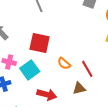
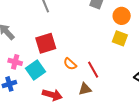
red square: (40, 43) -> (46, 43), turned -30

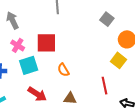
pink cross: (15, 62) -> (18, 45), moved
red line: (93, 70) -> (104, 86), moved

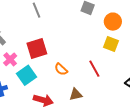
pink cross: (18, 45) -> (10, 59), turned 32
red line: (104, 86) -> (94, 69), moved

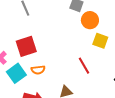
orange circle: (113, 22) -> (90, 20), moved
orange semicircle: (61, 69) -> (38, 70), moved, turned -48

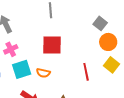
red square: (26, 46) -> (52, 45), moved
red line: (84, 66) -> (86, 72), moved

